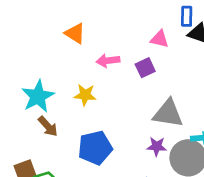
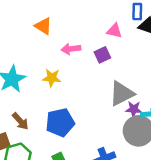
gray triangle: (168, 114) -> (122, 94), turned -36
brown arrow: (48, 126) -> (20, 121), moved
purple star: (157, 146) -> (134, 109), moved

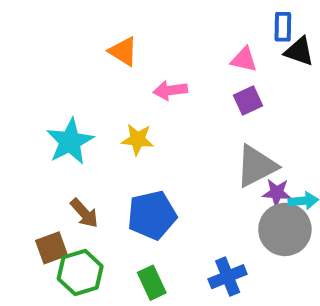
purple square: (102, 55) -> (248, 101), moved

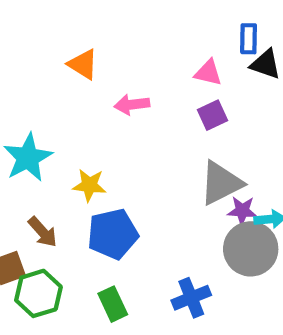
yellow star: (138, 139) -> (89, 185), moved

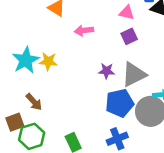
yellow star: (89, 185) -> (48, 61), moved
purple star: (242, 211) -> (107, 71), moved
blue pentagon: (113, 234) -> (120, 103), moved

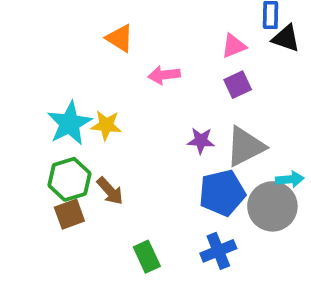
pink triangle: (127, 13) -> (234, 46), turned -35
brown arrow: (34, 102) -> (110, 191), moved
brown square: (15, 122) -> (69, 214), moved
green hexagon: (32, 136) -> (69, 179), moved

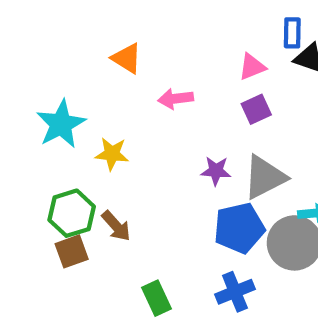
cyan star: (69, 123) -> (61, 124), moved

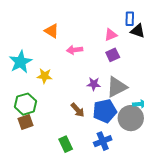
brown arrow: (116, 226) -> (78, 110), moved

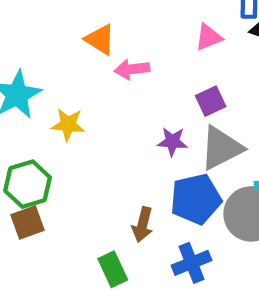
orange triangle: (52, 31) -> (100, 39), moved
purple square: (113, 55) -> (211, 101), moved
brown arrow: (78, 110) -> (143, 225), moved, turned 56

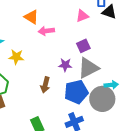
brown arrow: (143, 225) -> (45, 85), moved

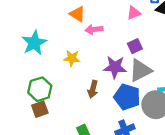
yellow star: (16, 57) -> (72, 58), moved
purple star: (65, 65) -> (115, 67), size x1.5
blue pentagon: (76, 92) -> (127, 97), turned 30

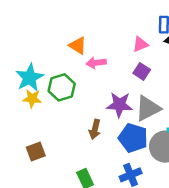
purple square: (135, 46) -> (142, 71), moved, turned -32
yellow star: (72, 58) -> (32, 99), moved
green hexagon: (40, 89) -> (62, 87), moved

